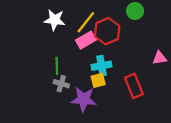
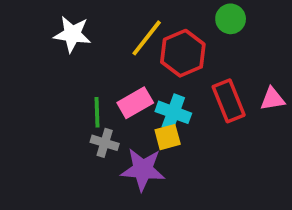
white star: (55, 20) -> (72, 34), moved
pink rectangle: (86, 40) -> (135, 103), moved
cyan cross: (102, 66) -> (173, 112), turned 30
red rectangle: (134, 86) -> (229, 101), moved

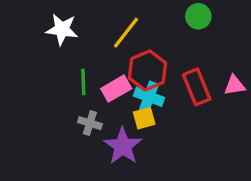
red hexagon: (183, 53) -> (147, 71), moved
green line: (97, 112) -> (83, 82), moved
purple star: (143, 170) -> (123, 146), turned 30

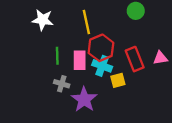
yellow line: (126, 33) -> (86, 22), turned -50
pink rectangle: (116, 89) -> (80, 60), turned -60
yellow square: (144, 118) -> (118, 80), moved

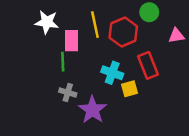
red hexagon: (101, 48) -> (123, 32), moved
pink triangle: (160, 58) -> (176, 36), moved
pink rectangle: (80, 60) -> (71, 41), moved

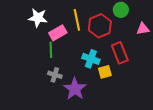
pink rectangle: (71, 41) -> (58, 33), turned 60

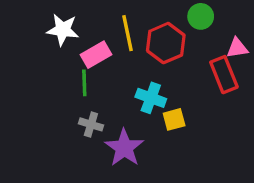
red rectangle: (120, 53) -> (224, 75), moved

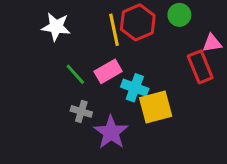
red hexagon: (166, 43) -> (138, 22), moved
pink rectangle: (96, 55) -> (108, 71), moved
green line: (84, 83) -> (75, 74), turned -40
yellow square: (174, 119) -> (156, 107), size x1.6

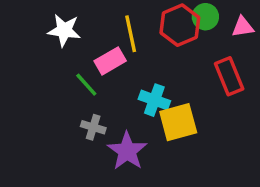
red hexagon: (138, 22) -> (180, 25), moved
pink triangle: (212, 43) -> (243, 27), moved
pink rectangle: (108, 71) -> (110, 61), moved

